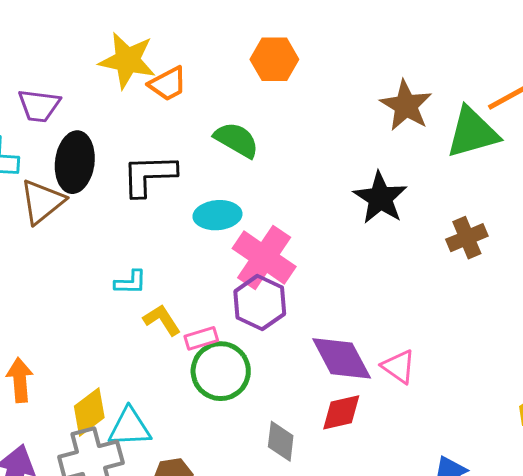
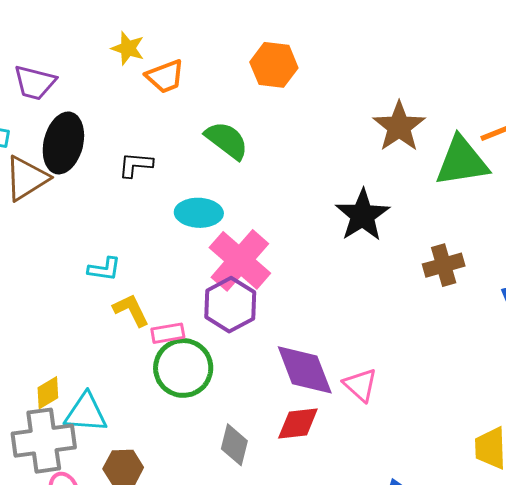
yellow star: (127, 60) -> (128, 48), size x0.6
black L-shape: (149, 175) -> (136, 165), size x0.6
yellow diamond: (89, 412) -> (48, 393), size x0.7

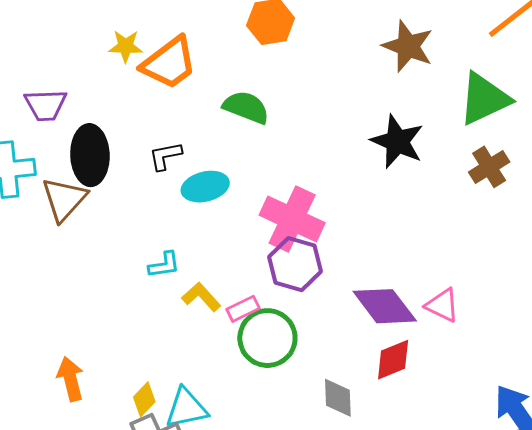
orange trapezoid: (165, 76) -> (169, 63), size x1.5
green triangle: (462, 161) -> (484, 99), moved
cyan ellipse: (199, 213) -> (205, 187), moved

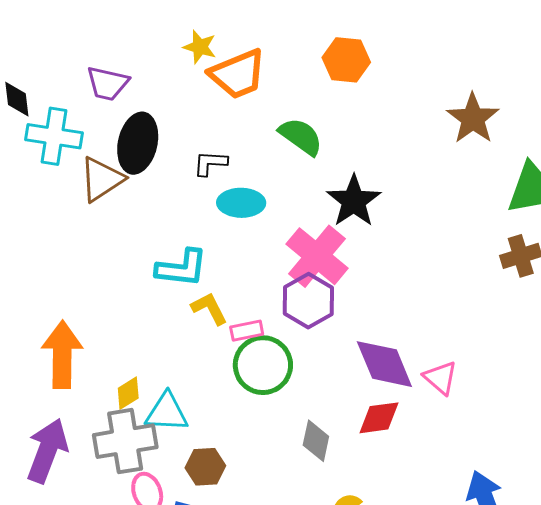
black star: (397, 142) -> (354, 201), moved
cyan L-shape: (164, 265) -> (182, 268), size x1.6
orange arrow: (71, 379) -> (62, 355), size x1.5

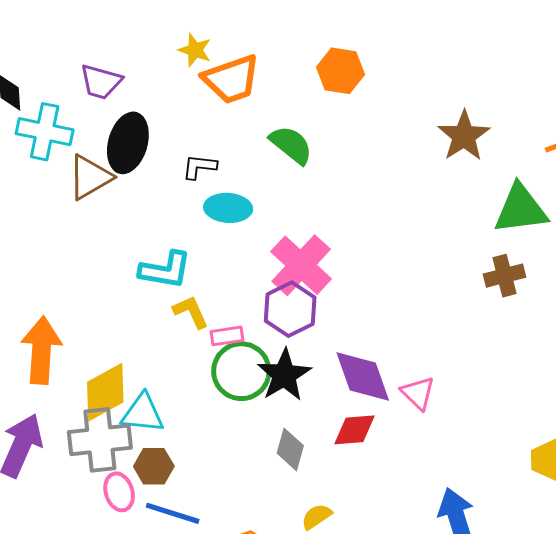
black star: (354, 201) -> (284, 375), moved
yellow diamond: (128, 393) -> (105, 392), size x1.8
brown hexagon: (205, 467) -> (154, 466), moved

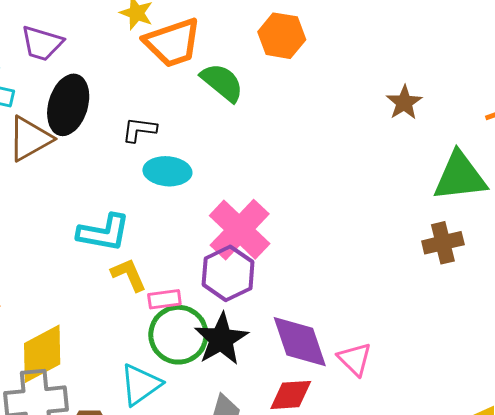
brown star: (464, 136) -> (404, 103), size x0.7
green semicircle: (291, 145) -> (222, 82), moved
cyan triangle: (143, 413) -> (141, 385), moved, turned -42

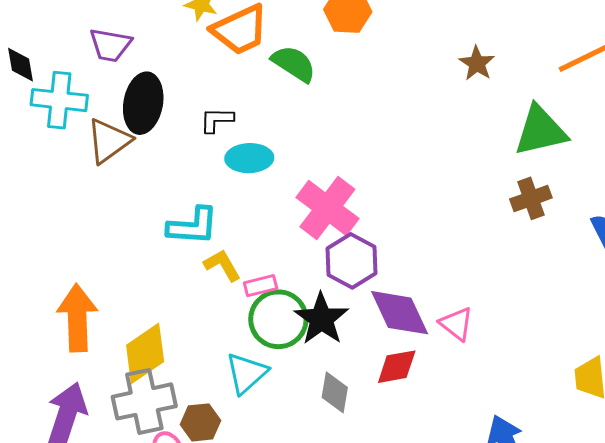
purple hexagon: (228, 273) -> (352, 261), moved

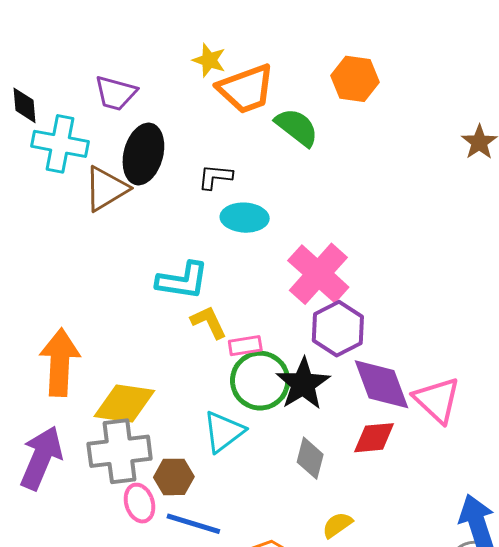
pink triangle: (456, 324) -> (437, 400), size x1.4
yellow diamond: (145, 353) -> (124, 403), turned 38

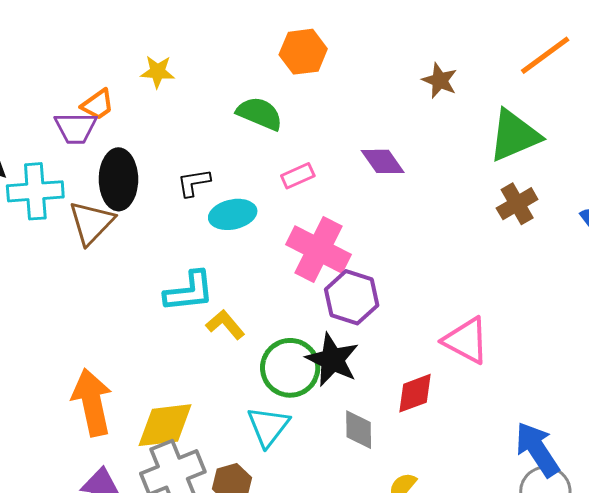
orange trapezoid: (246, 89) -> (98, 105), moved, size x0.6
pink rectangle: (245, 346) -> (298, 176), moved
purple diamond: (382, 384) -> (383, 161), moved, size x0.7

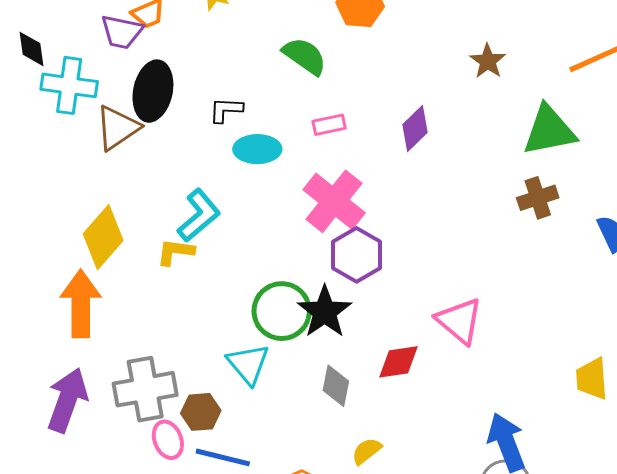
purple diamond: (383, 161) -> (415, 128), turned 69
cyan L-shape: (189, 291) -> (199, 215), turned -46
yellow L-shape: (225, 325) -> (175, 252), moved, turned -54
yellow diamond: (165, 425) -> (103, 237), moved, turned -54
cyan triangle: (268, 427) -> (248, 364), turned -30

